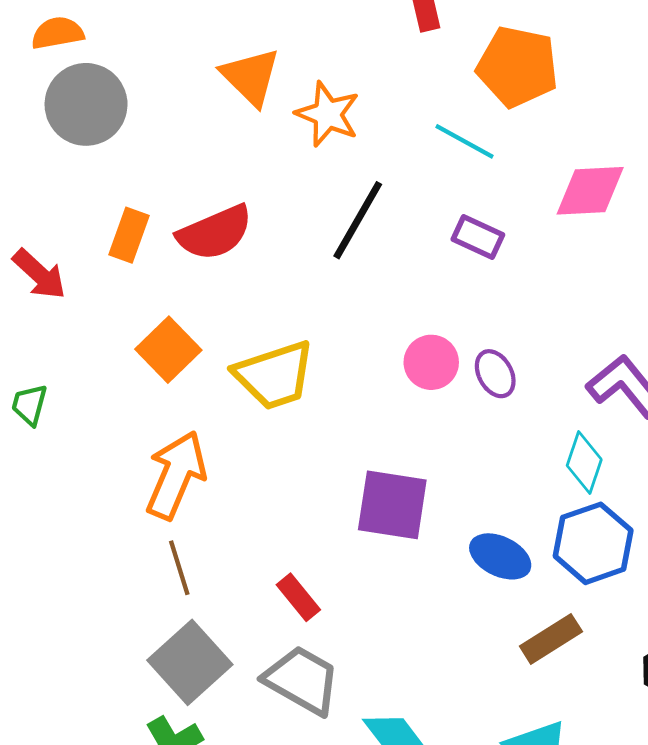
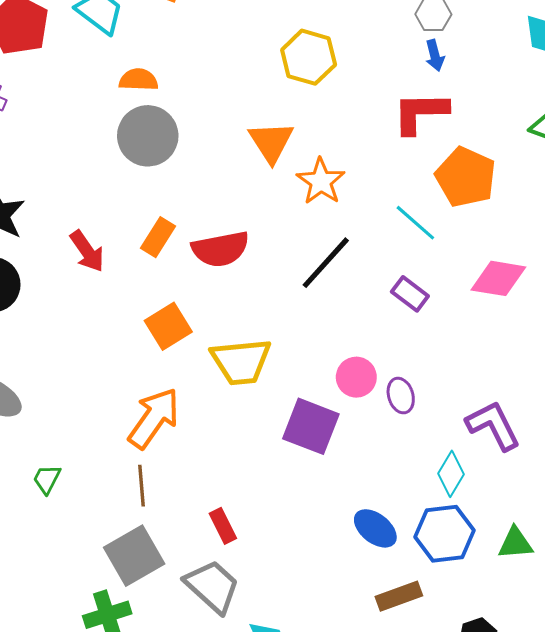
green trapezoid: (29, 405) -> (47, 479), moved
purple square: (392, 505) -> (311, 426), moved

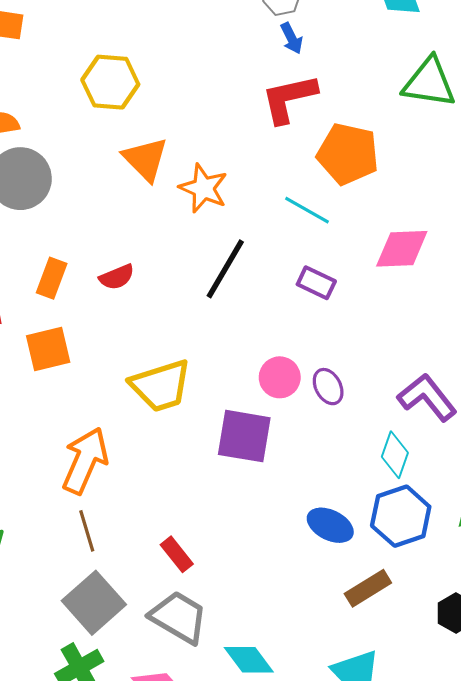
yellow hexagon: (309, 57) -> (110, 82), moved
red semicircle: (220, 249) -> (117, 277), size x0.6
orange square: (168, 326) -> (48, 349), moved, turned 30

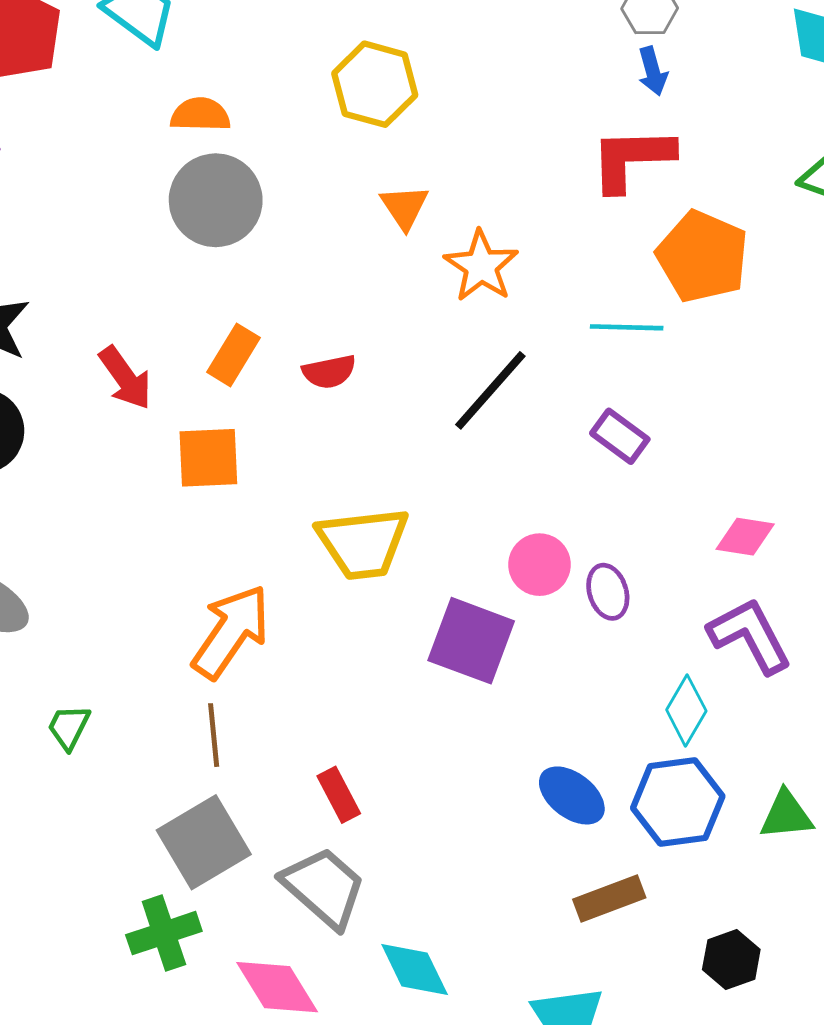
orange triangle: (145, 159) -> (404, 207), size x0.7
cyan line: (307, 210) -> (627, 327), turned -39
pink diamond: (402, 249) -> (745, 537), moved, size x0.7

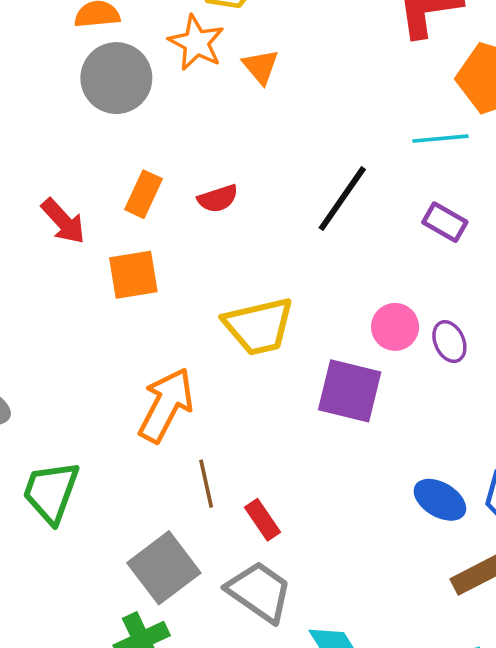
orange star: (481, 266) -> (196, 43), moved
green trapezoid: (69, 727) -> (51, 492), size x1.8
brown line: (214, 735) -> (206, 484), moved

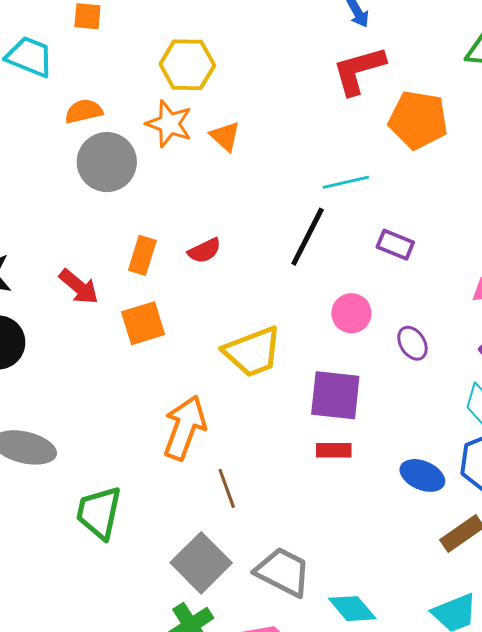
cyan line: (440, 139) -> (346, 182), moved
pink circle: (395, 327) -> (351, 313), moved
red rectangle: (262, 520) -> (334, 450), moved, turned -48

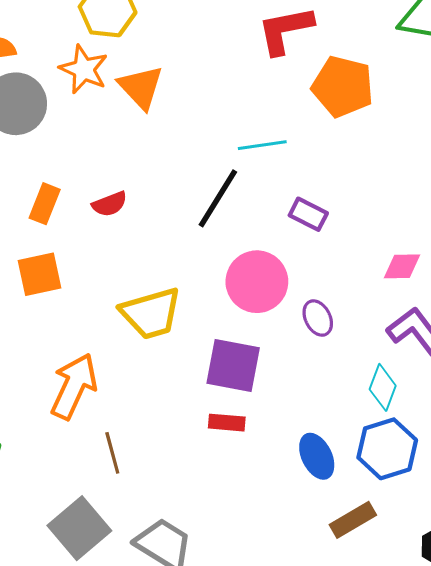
orange triangle: (225, 136) -> (141, 87), size x1.4
pink circle: (351, 313) -> (257, 282), size x1.5
blue ellipse: (422, 475) -> (317, 456), turned 36

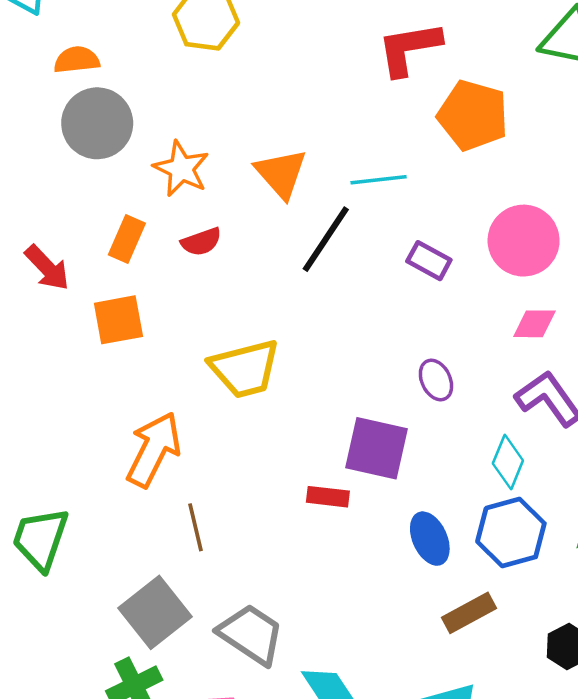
orange star: (84, 69) -> (181, 169), moved
orange triangle: (141, 87) -> (281, 174), moved
pink circle: (257, 282) -> (524, 241), moved
purple square: (233, 365) -> (377, 448), moved

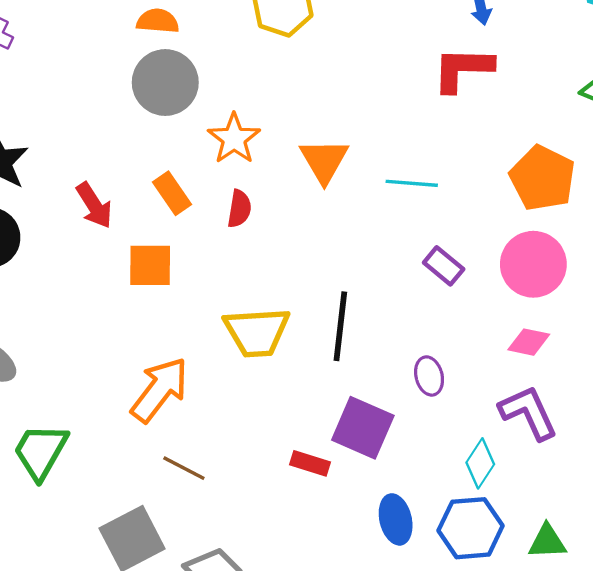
orange pentagon: (473, 115) -> (542, 178), moved
orange rectangle: (127, 239) -> (172, 193), turned -69
black line: (326, 239) -> (340, 326), moved, turned -38
red semicircle: (201, 242) -> (239, 209), turned -72
brown line: (195, 527) -> (184, 468), turned -60

